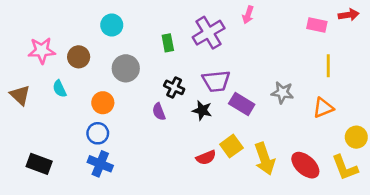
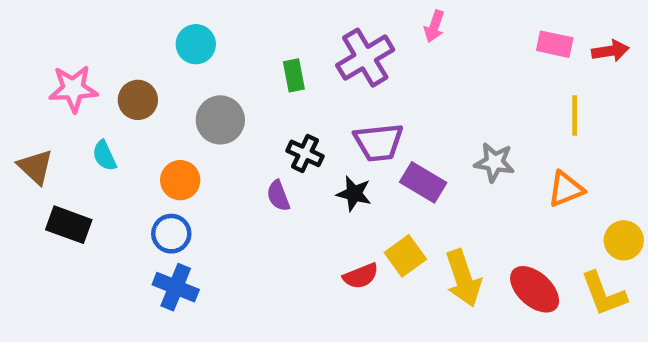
red arrow: (349, 15) -> (610, 51), moved
black rectangle: (39, 164) -> (69, 225), moved

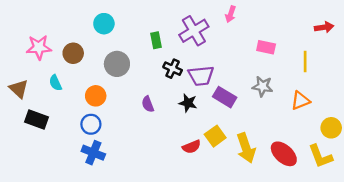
pink rectangle: (555, 44) -> (266, 47), moved
black cross: (305, 153) -> (173, 69), moved

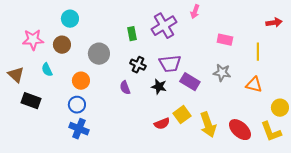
cyan circle: (104, 24) -> (70, 19), moved
black cross: (173, 69) -> (138, 65), moved
orange triangle: (300, 101) -> (254, 85), turned 36

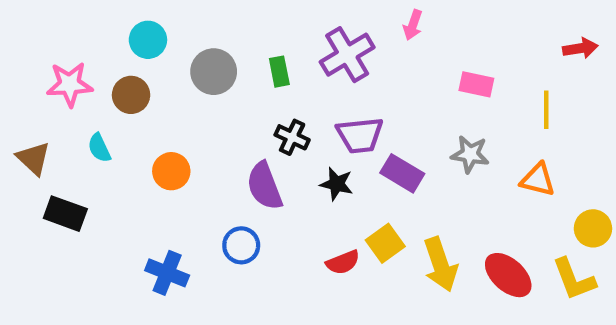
gray circle: (99, 54) -> (214, 72), moved
purple semicircle: (125, 88) -> (265, 186), size x1.6
blue circle: (77, 105) -> (241, 245), moved

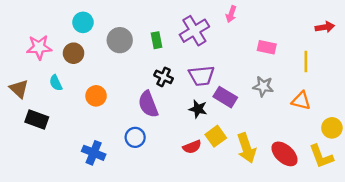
black star: (337, 184) -> (198, 109), moved

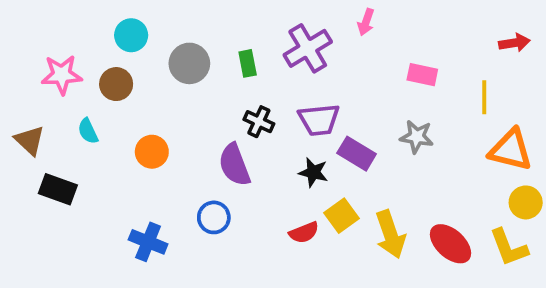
orange triangle: (301, 101) -> (511, 150), moved, size x1.4

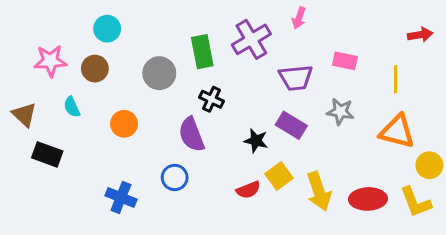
gray circle: (189, 63) -> (159, 73), moved
green rectangle: (248, 63) -> (202, 52), size x1.5
purple trapezoid: (319, 120) -> (296, 78), moved
orange triangle: (511, 150) -> (397, 131), moved
red ellipse: (450, 244) -> (368, 199), turned -44

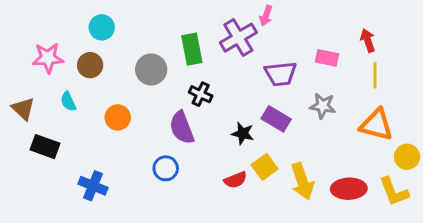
pink arrow: (299, 18) -> (266, 16), moved
red arrow: (420, 35) -> (368, 40), moved, turned -100
blue cross: (121, 197) -> (93, 186), moved

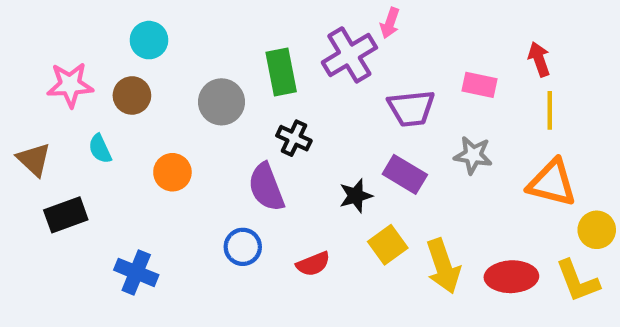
black star: (243, 133) -> (356, 196), turned -30
black rectangle: (45, 147) -> (66, 215), turned -40
red semicircle: (235, 180) -> (313, 264), moved

